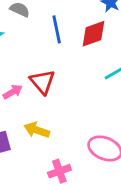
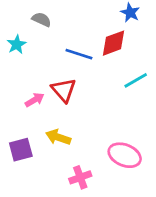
blue line: (57, 29) -> (79, 54), moved, turned -60

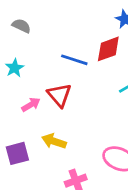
gray semicircle: (42, 19) -> (21, 26), moved
cyan star: (17, 44) -> (15, 68), moved

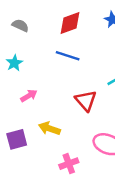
red diamond: (108, 49) -> (70, 23), moved
red triangle: (59, 95) -> (86, 101), moved

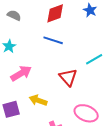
pink arrow: (29, 96) -> (21, 73), size x1.5

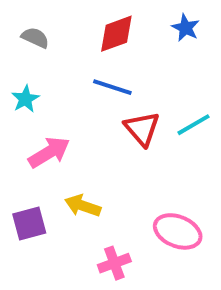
red triangle: (68, 77) -> (142, 129), moved

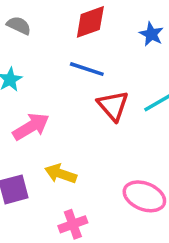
blue star: (186, 28) -> (151, 34), moved
pink cross: (114, 263) -> (73, 224), moved

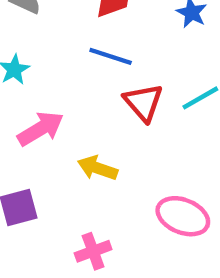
yellow arrow: (61, 174) -> (97, 168), moved

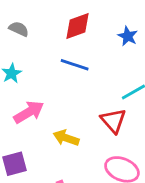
red triangle: (143, 102) -> (113, 121), moved

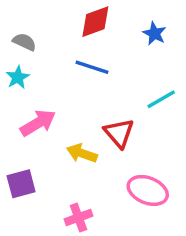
gray semicircle: (19, 29) -> (24, 42), moved
red triangle: (113, 121) -> (119, 133), moved

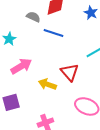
gray semicircle: (24, 42) -> (33, 17), moved

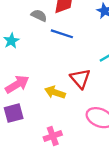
pink arrow: (21, 66) -> (17, 84), moved

